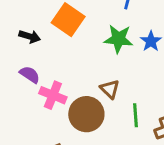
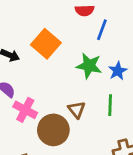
green line: (135, 115) -> (110, 105), moved

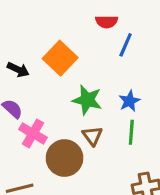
green star: (89, 66) -> (87, 100), moved
blue star: (118, 71) -> (129, 101), moved

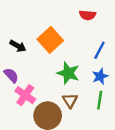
blue line: (126, 45) -> (99, 50), moved

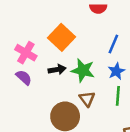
black arrow: (18, 46) -> (57, 70), moved, turned -35
pink cross: (25, 95) -> (26, 53), moved

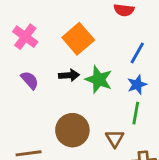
pink cross: (26, 53) -> (25, 37), moved
brown triangle: (87, 99) -> (115, 138), moved

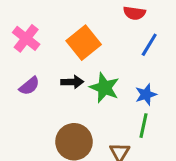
blue line: (137, 53) -> (149, 45), moved
purple semicircle: (30, 80) -> (29, 86), turned 90

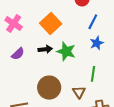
blue star: (146, 95) -> (97, 43), moved

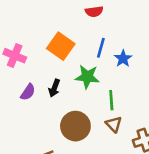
blue line: (93, 22) -> (101, 48), moved
black arrow: (45, 49) -> (54, 88), moved, turned 128
green line: (93, 74) -> (111, 100), moved

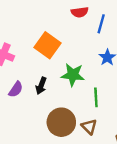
blue line: (101, 48) -> (101, 24), moved
brown triangle: (114, 124) -> (89, 127), moved

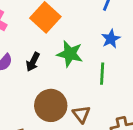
green line: (96, 97) -> (102, 74), moved

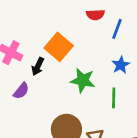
black arrow: (33, 62) -> (38, 66), moved

